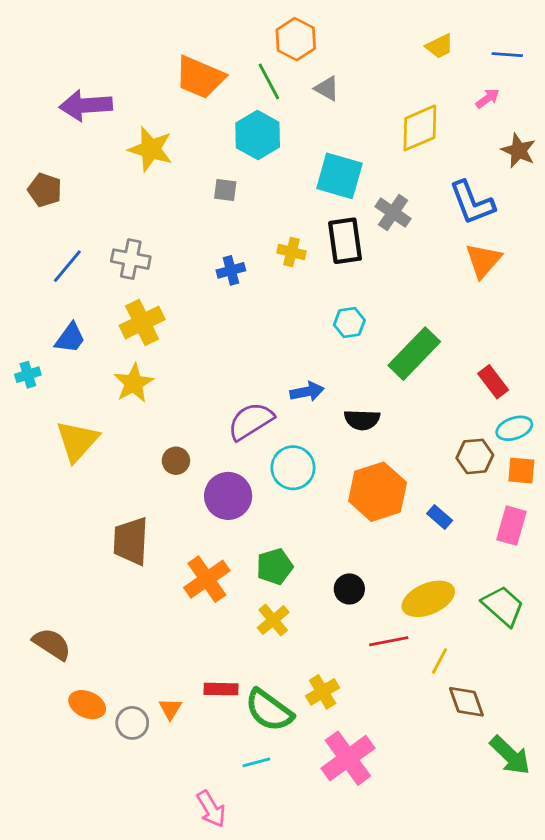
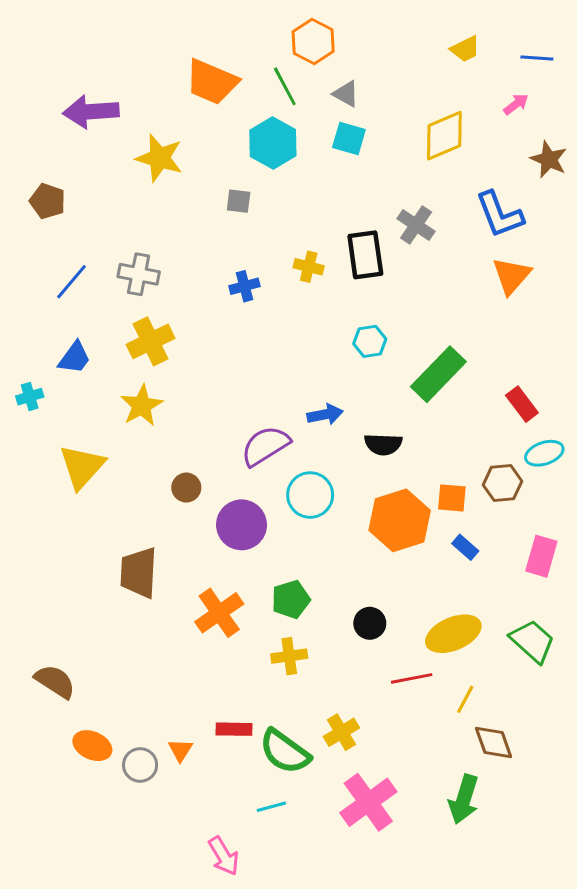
cyan square: (339, 176) -> (349, 139), moved, size x0.7
orange square: (521, 471) -> (452, 498), moved
yellow cross: (273, 620) -> (289, 656), turned 32
green arrow: (510, 755) -> (464, 799), moved, turned 63

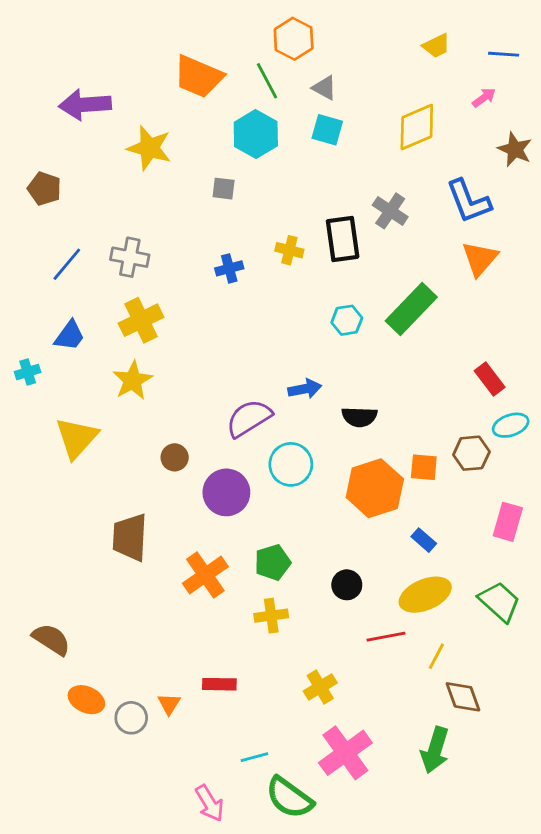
green rectangle: (438, 374) -> (411, 309), moved
blue rectangle: (465, 547) -> (424, 540), moved
green semicircle: (285, 752) -> (289, 798), moved

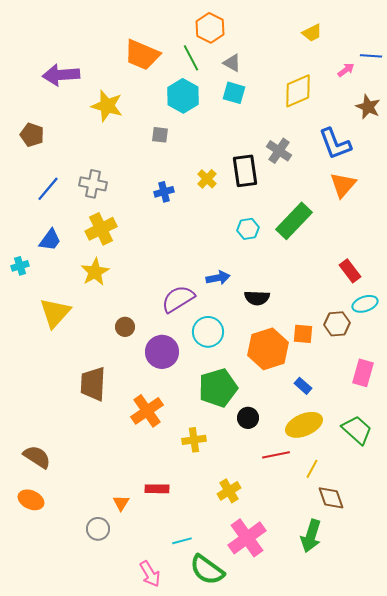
blue line: (504, 54) -> (371, 56), moved
yellow cross: (289, 250) -> (207, 179), turned 30
green pentagon: (273, 562) -> (218, 388), moved, size x1.5
orange ellipse: (86, 700) -> (31, 500), moved
gray circle: (131, 718) -> (98, 529), moved

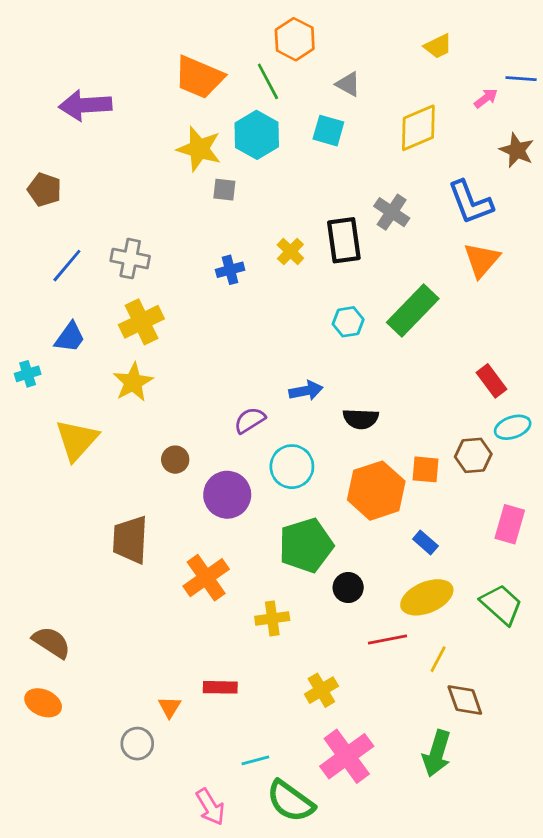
gray triangle: (232, 63) -> (348, 84), moved
yellow star: (107, 106) -> (199, 149), moved
purple semicircle: (178, 299) -> (250, 420), size x0.7

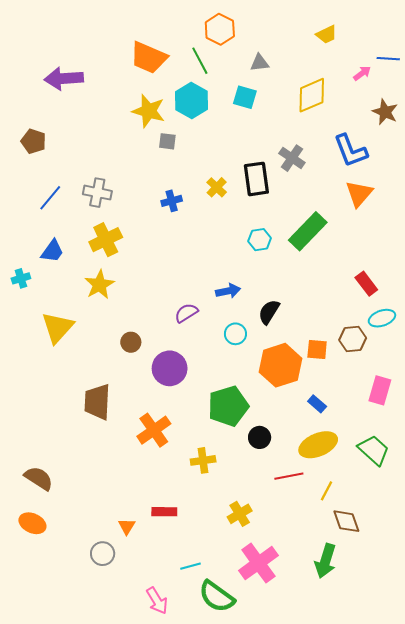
gray triangle: (348, 84) -> (260, 63), turned -36
black semicircle: (361, 419) -> (269, 312), turned 120
cyan circle: (292, 467) -> (235, 334), moved, size x0.7

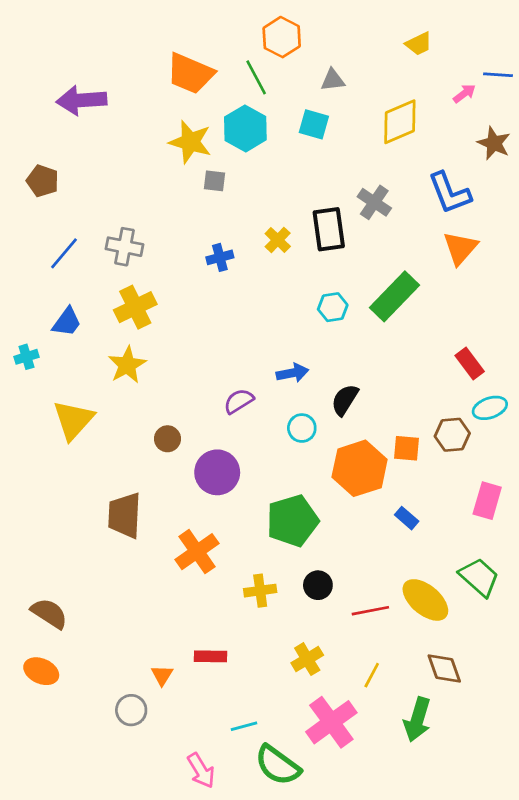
black circle: (260, 437) -> (318, 585), moved
yellow ellipse: (318, 445) -> (425, 600), moved, turned 63
yellow line: (327, 491) -> (372, 675), moved

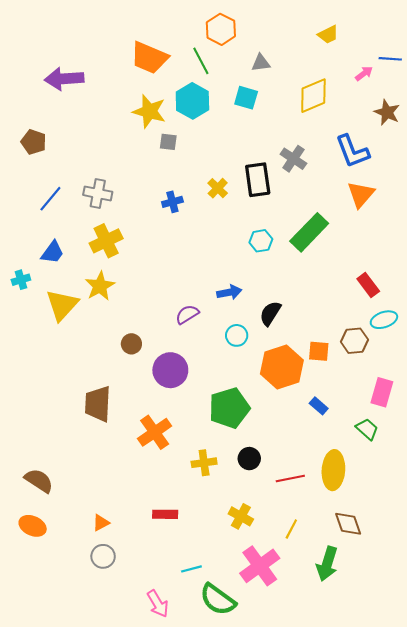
yellow triangle: (73, 420) -> (62, 305), moved
green trapezoid: (479, 577) -> (367, 429), moved, size x0.7
yellow ellipse: (425, 600) -> (333, 470), turned 54
yellow cross: (307, 659) -> (241, 516), turned -30
orange triangle: (162, 675) -> (101, 523), moved, turned 30

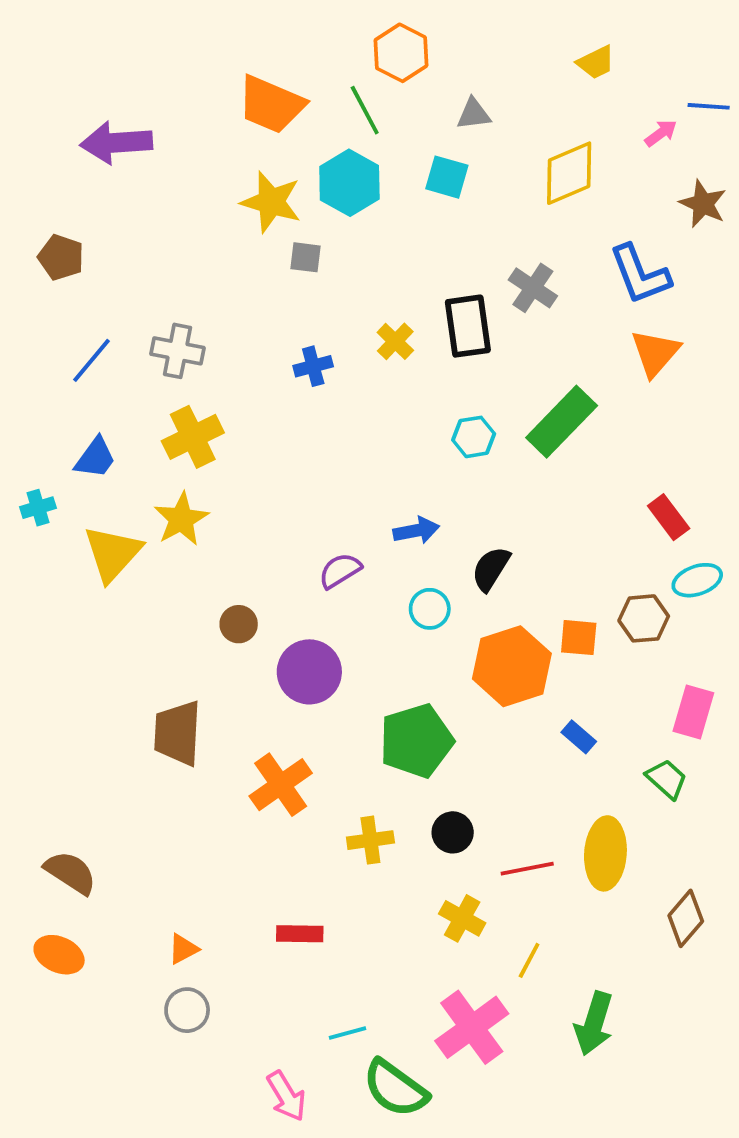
yellow cross: (241, 516) -> (462, 918), moved
brown diamond: (348, 524) -> (686, 918), moved, turned 60

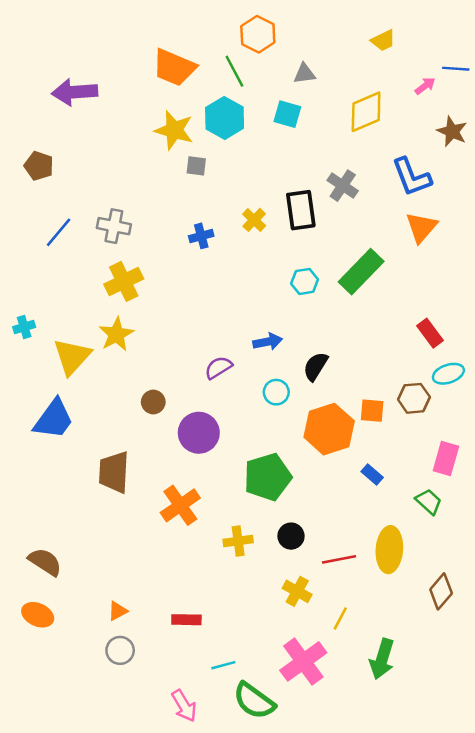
blue trapezoid: (95, 458) -> (54, 419), moved, size x1.5
red rectangle: (300, 934) -> (186, 620), moved

